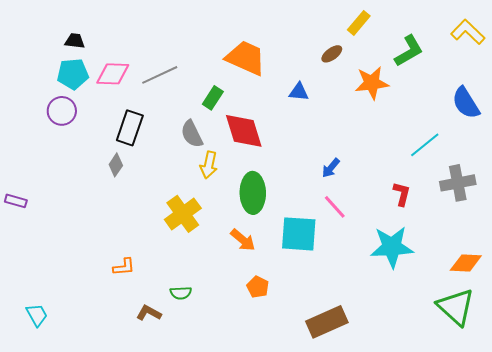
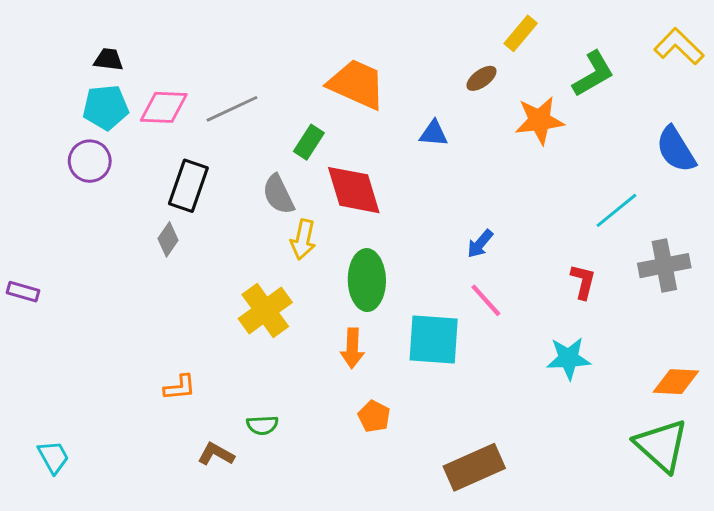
orange arrow: (243, 240) -> (352, 348), turned 52
cyan star: (392, 247) -> (569, 358), size x0.7

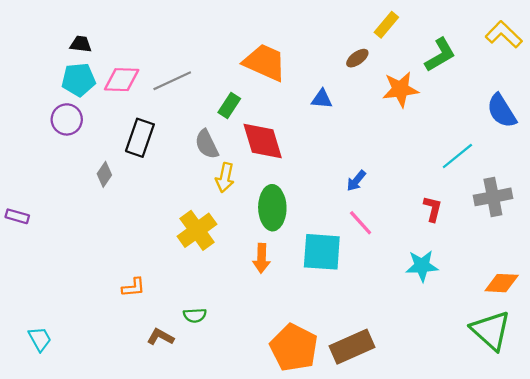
gray diamond: (168, 239) -> (104, 174), moved
orange pentagon: (374, 416) -> (294, 348), moved, size x2.0

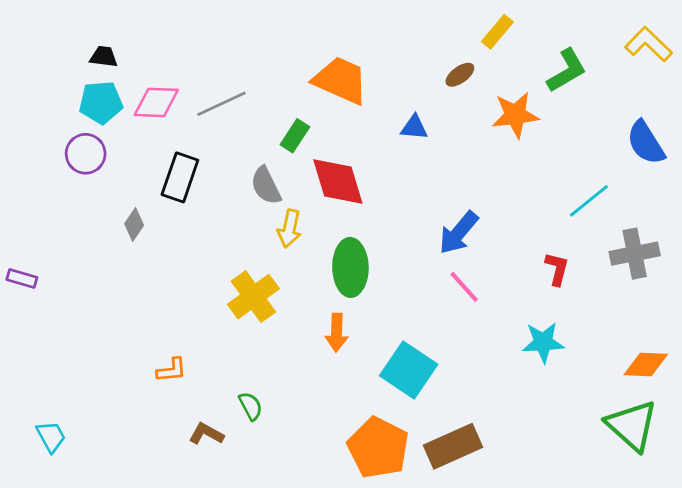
blue arrow: (356, 181) -> (459, 233), size x1.6
cyan square: (322, 252) -> (409, 370), moved, turned 30
green semicircle: (195, 315) -> (251, 406), turned -115

